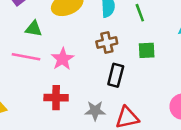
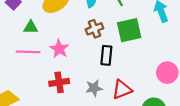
green square: (147, 50) -> (129, 30), size x1.6

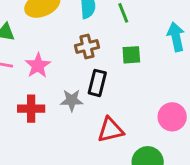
green square: (129, 30) -> (131, 55), size x0.6
gray star: (94, 88) -> (72, 100), moved

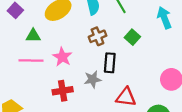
green square: (131, 55) -> (132, 37), turned -35
red triangle: (111, 130) -> (126, 97), turned 30

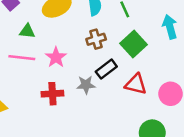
green square: (132, 37) -> (133, 44), size x1.5
black rectangle: (110, 63) -> (106, 69), turned 42
red triangle: (126, 97) -> (136, 84), moved

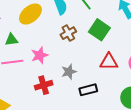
pink star: (56, 57) -> (40, 55), turned 30
black rectangle: (106, 69) -> (88, 90), moved, turned 36

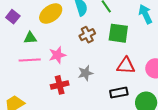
green square: (99, 30) -> (118, 33), turned -30
black rectangle: (88, 90) -> (119, 93), moved

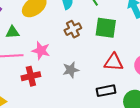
pink star: (57, 55) -> (41, 51), turned 30
red cross: (60, 85) -> (31, 76), moved

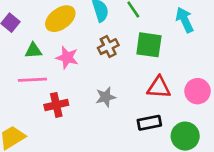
pink star: (41, 51) -> (67, 58), moved

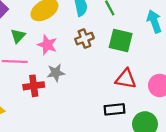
green triangle: (33, 51) -> (18, 36), turned -49
gray star: (106, 97) -> (56, 73), moved

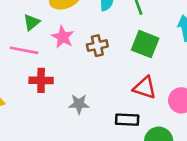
brown cross: (84, 39) -> (97, 46), moved
gray star: (56, 73) -> (79, 104), moved

